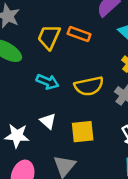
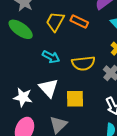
white triangle: (48, 121) -> (49, 88), size x1.5

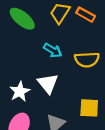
white star: (23, 97) -> (20, 92), turned 30
yellow square: (75, 99) -> (89, 108), moved

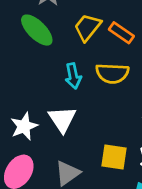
cyan arrow: (53, 50) -> (73, 76), turned 42
yellow semicircle: (87, 60) -> (112, 73), moved

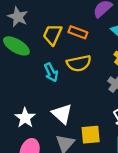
white triangle: (62, 119) -> (62, 114), moved
yellow square: (114, 157) -> (91, 135), moved

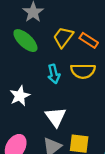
white star: (25, 118) -> (20, 96), moved

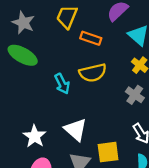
yellow trapezoid: (63, 37) -> (67, 17), moved
white star: (20, 96) -> (35, 136), moved

